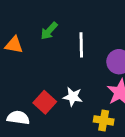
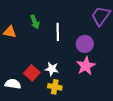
green arrow: (49, 31) -> (35, 22), turned -64
yellow cross: (104, 120) -> (55, 87), moved

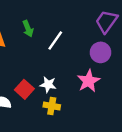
white line: (58, 32) -> (55, 41), turned 36
purple circle: (85, 44) -> (101, 52), moved

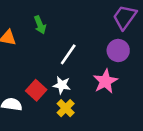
white line: (55, 41) -> (68, 54), moved
yellow cross: (52, 106) -> (66, 108), turned 35

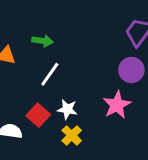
green arrow: (40, 25) -> (43, 41), turned -60
white line: (68, 54) -> (50, 74), moved

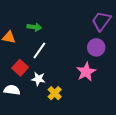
white star: (67, 109) -> (38, 79), moved
red square: (38, 115) -> (20, 68), moved

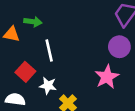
green arrow: (34, 27) -> (33, 22), moved
white line: (39, 50) -> (49, 50), turned -48

